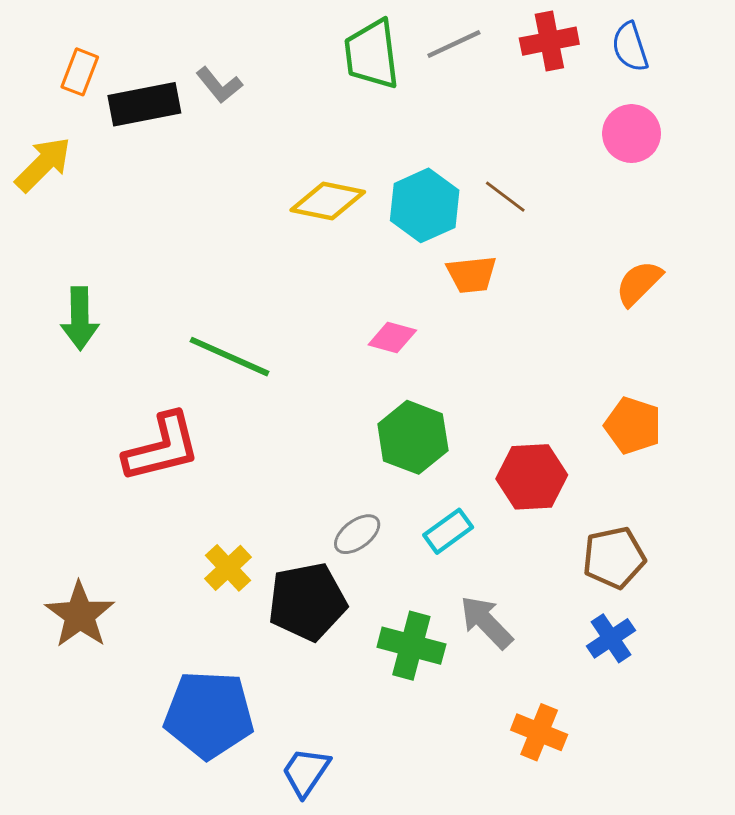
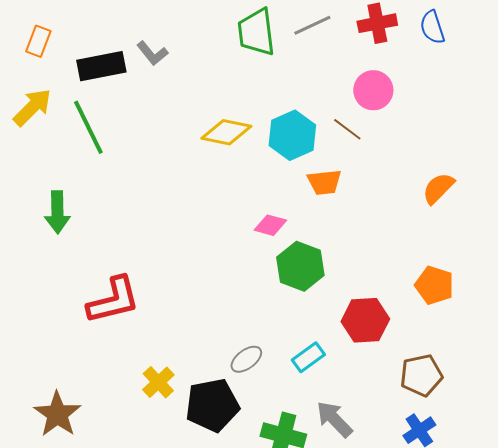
orange rectangle: (80, 72) -> (38, 41), moved
pink circle: (632, 134) -> (373, 90), moved
green line: (229, 357) -> (88, 127), moved, turned 40
green hexagon: (413, 437) -> (300, 266), moved

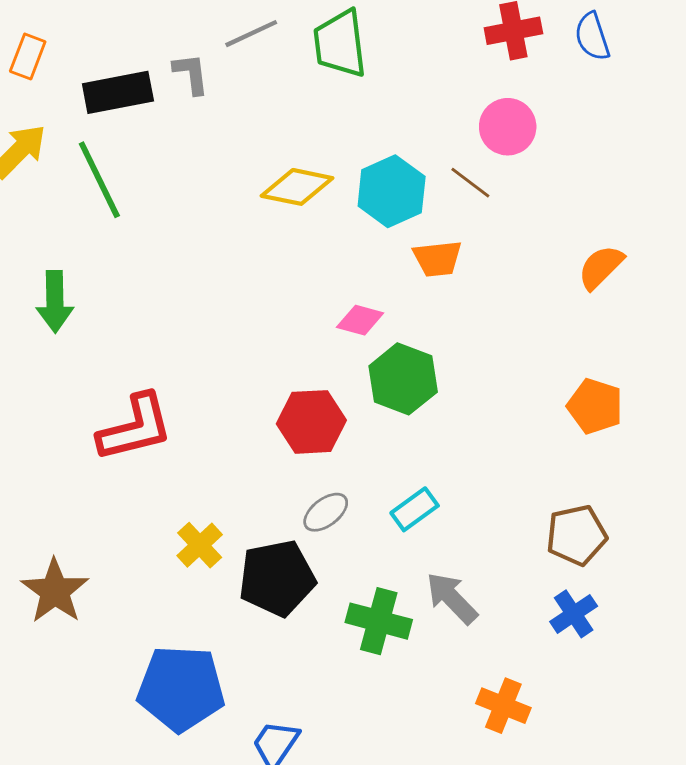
gray line: (312, 25) -> (251, 34), moved
gray L-shape: (152, 53) -> (191, 74), turned -148
red hexagon: (365, 320) -> (311, 422), moved

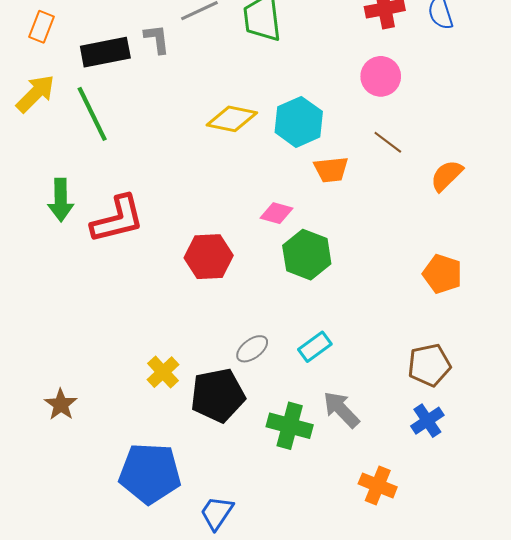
brown line: (470, 183) -> (388, 142), moved
red hexagon: (311, 422) -> (209, 257), moved
red L-shape: (135, 428) -> (117, 219), moved
brown star: (55, 591) -> (61, 404), size x0.7

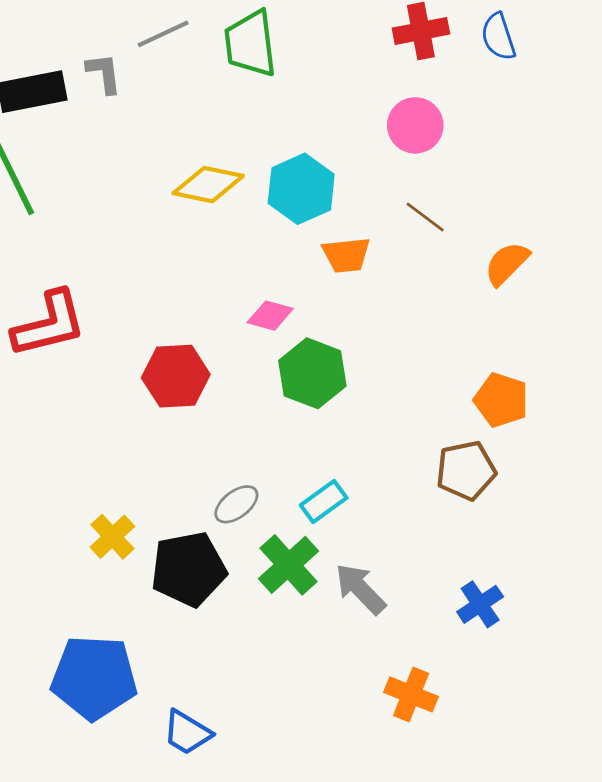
brown pentagon: (429, 365) -> (466, 471), moved
green cross: (290, 426) -> (288, 565), moved, turned 33
blue trapezoid: (217, 513) -> (187, 733), turned -93

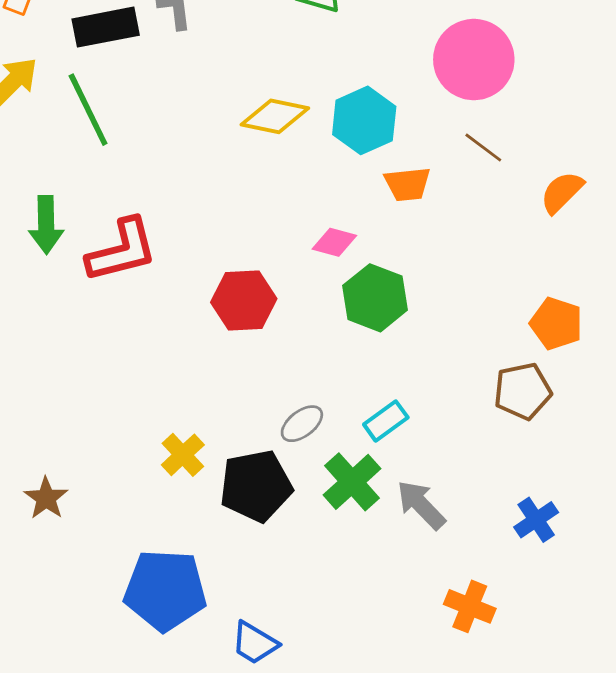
pink circle: (415, 125) -> (474, 60), size x1.5

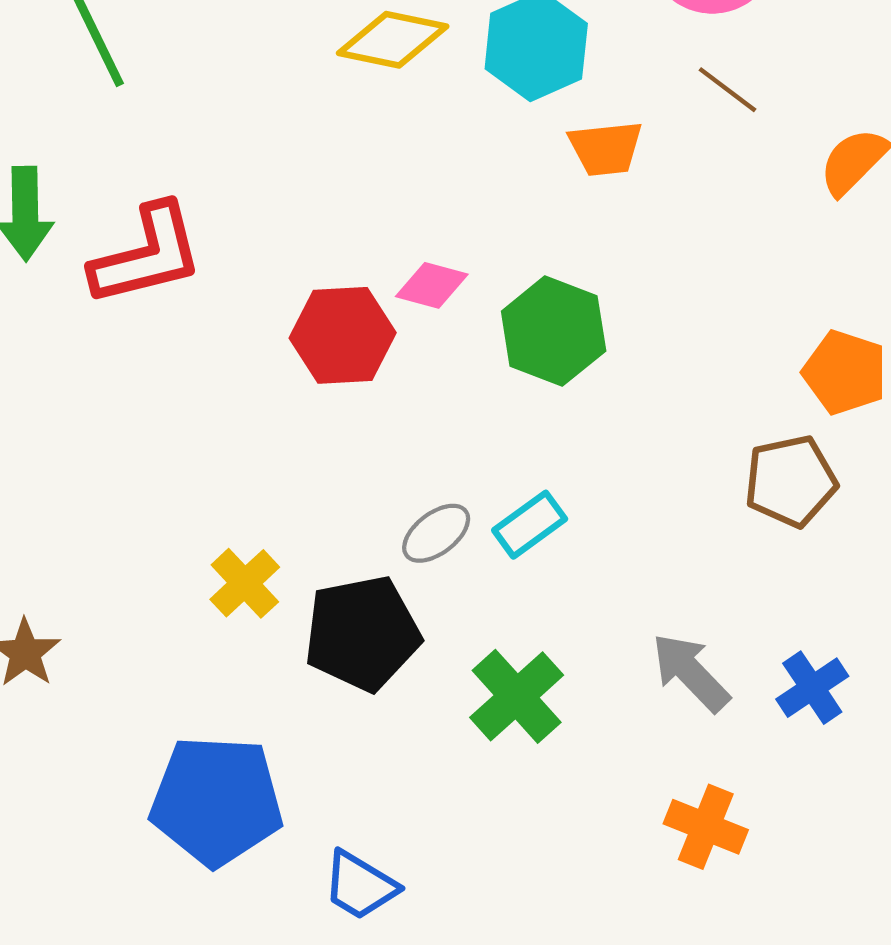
pink diamond: (334, 242) -> (432, 285), moved
cyan rectangle: (386, 421) -> (530, 525), moved
green cross: (352, 482) -> (517, 696), moved
gray arrow: (421, 505) -> (691, 672), moved

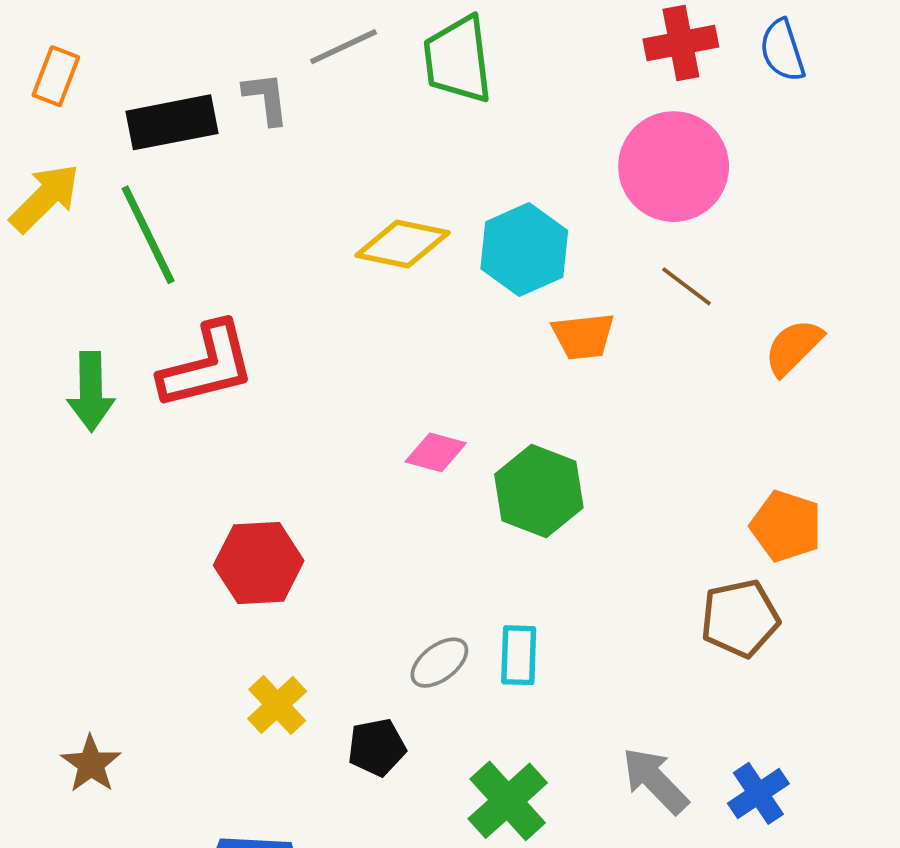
red L-shape: (147, 255) -> (207, 366), moved
red hexagon: (343, 335) -> (259, 563), moved
cyan rectangle: (530, 525) -> (519, 655), turned -52
black pentagon: (362, 633) -> (377, 747), size x0.6

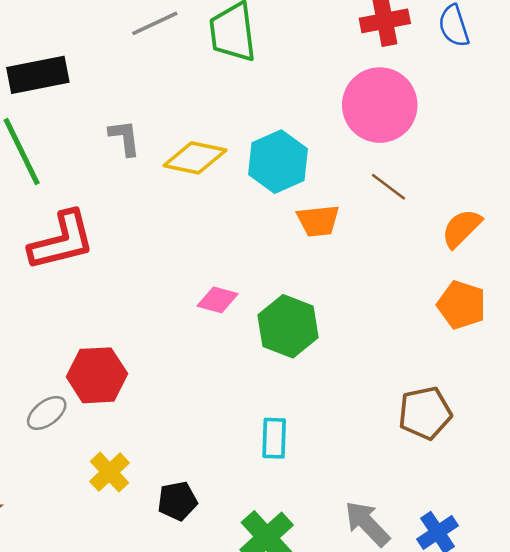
gray L-shape: (266, 98) -> (125, 138), moved
orange pentagon: (786, 526) -> (461, 305), moved
gray ellipse: (439, 663) -> (47, 413), moved

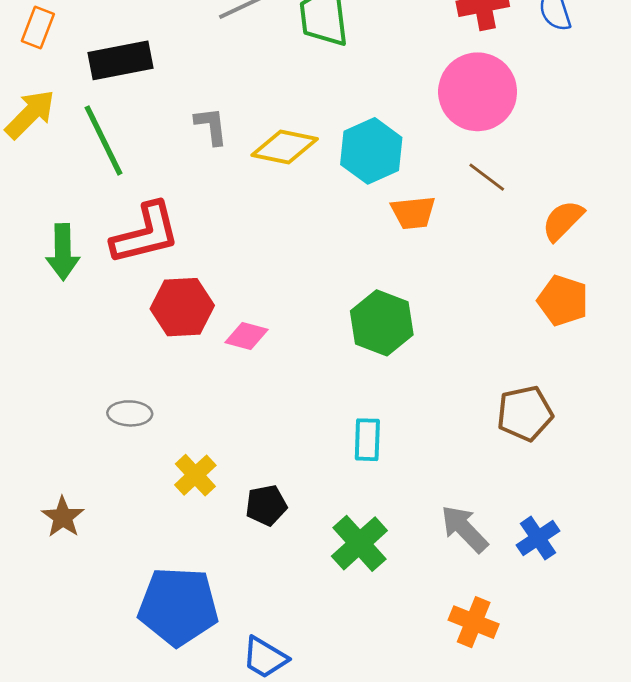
pink diamond: (218, 300) -> (247, 336), moved
red hexagon: (97, 375) -> (182, 307), moved
gray ellipse: (47, 413) -> (130, 413), turned 39

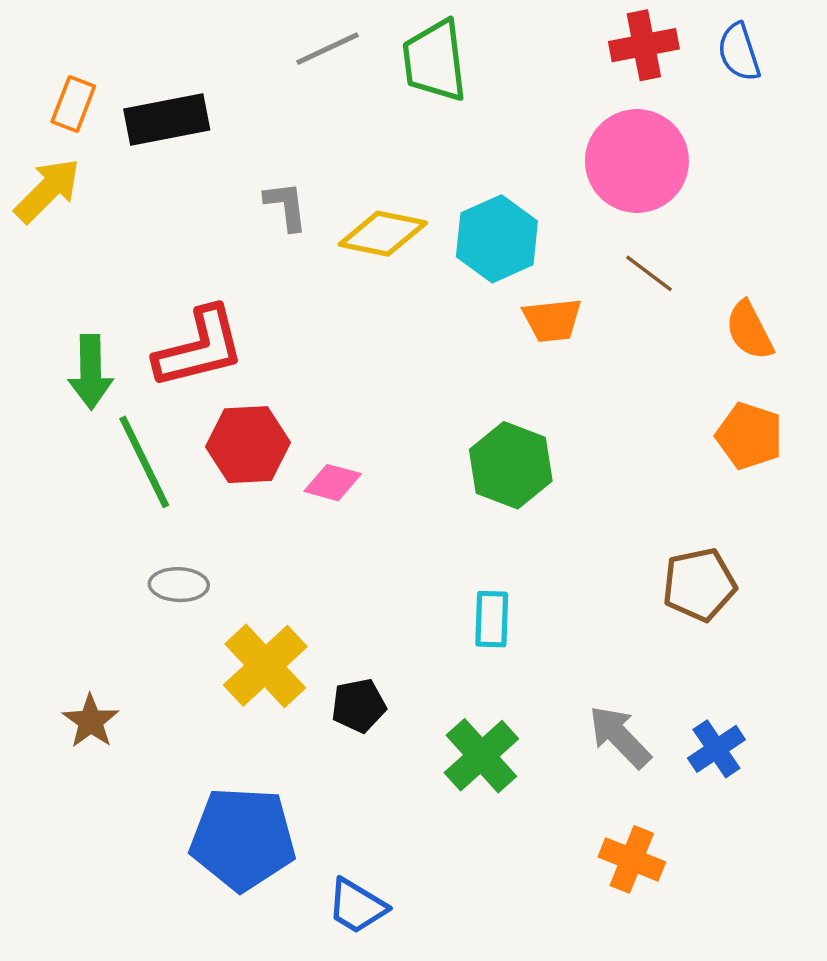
orange rectangle: (38, 28) -> (73, 104), moved
green line: (103, 140) -> (144, 462), moved
orange semicircle: (563, 220) -> (749, 330), turned -72
yellow cross: (195, 475) -> (265, 666), size x1.5

